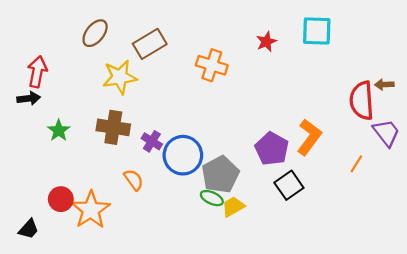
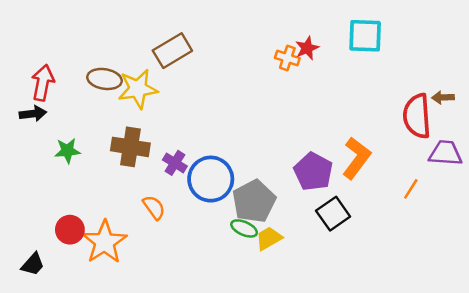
brown ellipse: (95, 33) -> (104, 79), moved, turned 60
orange cross: (212, 65) -> (287, 58), moved, size x0.7
green star: (59, 131) -> (67, 151), turned 30
purple trapezoid: (386, 133) -> (445, 153), turned -48

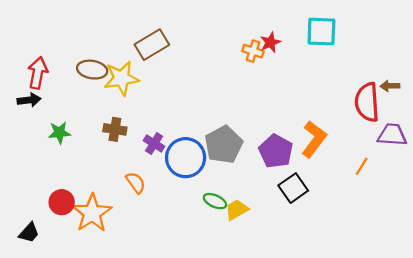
brown cross: (130, 147) -> (115, 129), size x0.7
gray pentagon: (254, 201) -> (224, 145), moved

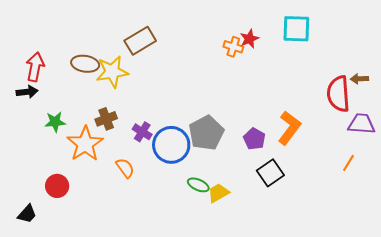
brown cross: (115, 129) -> (106, 119), turned -30
purple pentagon: (276, 151) -> (254, 139), size x0.7
orange line: (362, 166) -> (348, 163), moved
orange star: (92, 213) -> (85, 144), moved

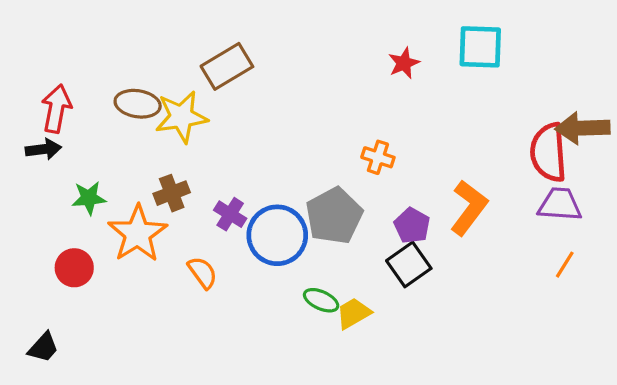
orange cross: (233, 47) -> (378, 157), moved
brown arrow: (359, 79) -> (583, 128), size x1.8
purple trapezoid: (361, 124) -> (560, 204), moved
black square: (270, 173) -> (409, 265), moved
red circle: (57, 186) -> (74, 268), moved

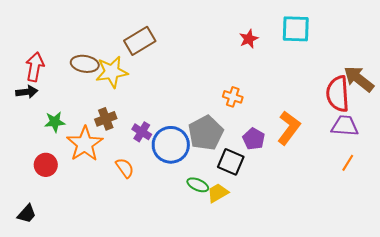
brown arrow: (583, 128) -> (359, 79), turned 40
black square: (409, 265) -> (231, 162), moved, turned -32

